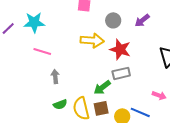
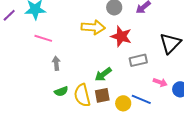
gray rectangle: (121, 73) -> (138, 60), moved

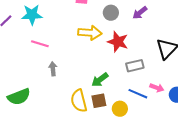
green semicircle: (61, 91) -> (19, 97), moved, size x1.6
blue line: (141, 99) -> (138, 94), moved

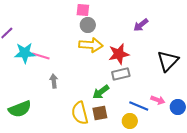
gray circle: (111, 13) -> (88, 25), moved
cyan star: (32, 15) -> (25, 53), moved
red star: (118, 42) -> (119, 54), turned -30
gray rectangle: (135, 66) -> (121, 74), moved
yellow circle: (120, 109) -> (130, 121), moved

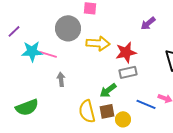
gray circle: (88, 25) -> (68, 28), moved, size x1.6
yellow circle: (130, 121) -> (123, 119), moved

